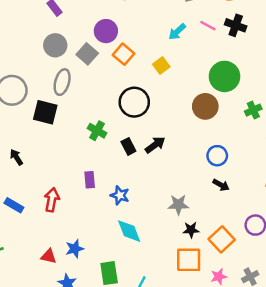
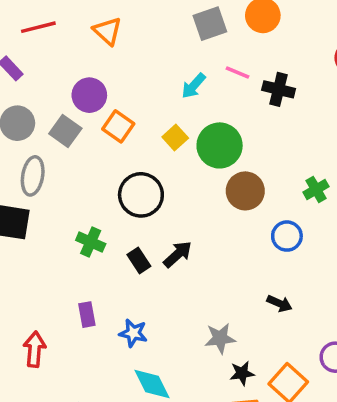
black cross: (236, 25) -> (279, 89), moved
green circle: (224, 76) -> (220, 145), moved
blue circle: (217, 156) -> (287, 236), moved

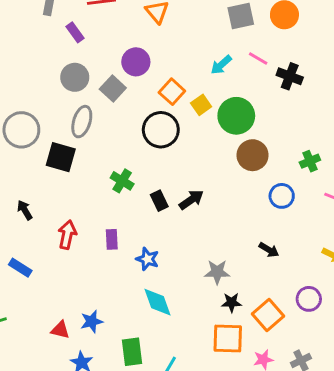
orange square: (118, 126) -> (172, 92), moved
black circle: (141, 195) -> (161, 130), moved
red arrow: (34, 349) -> (67, 235), moved

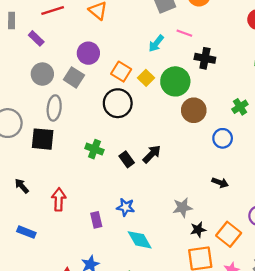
black cross: (290, 76) -> (205, 58), moved
purple rectangle: (112, 239) -> (96, 220), moved

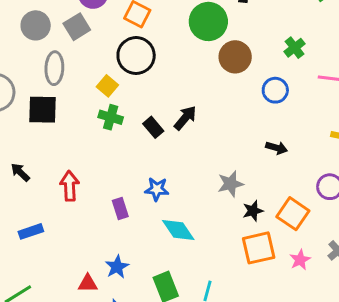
gray square: (74, 77) -> (77, 27), turned 30
yellow square: (146, 78) -> (107, 86), moved
blue rectangle: (26, 232) -> (31, 231), turned -36

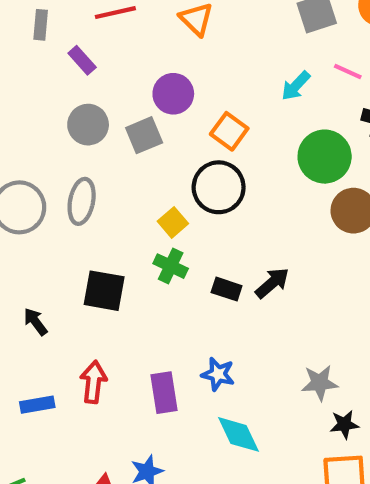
gray ellipse: (54, 68) -> (82, 201), moved
black square: (43, 110) -> (104, 291), moved
black rectangle: (153, 127) -> (227, 289), turned -40
red arrow: (70, 186) -> (93, 382), moved
purple rectangle: (120, 209) -> (164, 393), size x1.4

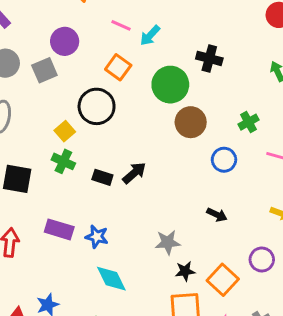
pink line: (348, 72) -> (121, 25), moved
orange square: (229, 131) -> (118, 67), moved
purple rectangle: (164, 393) -> (59, 229), moved, turned -64

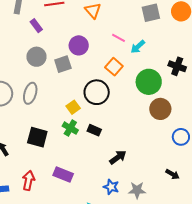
black arrow: (134, 173) -> (118, 157), moved
black rectangle: (102, 177) -> (94, 130), moved
blue star: (97, 237) -> (111, 187), moved

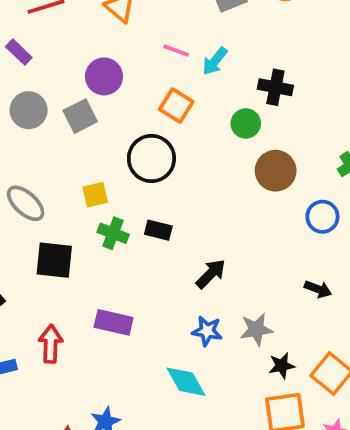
black cross: (177, 66) -> (275, 87), moved
green circle: (149, 82) -> (246, 123), size x0.6
gray ellipse: (30, 93) -> (26, 203), moved, turned -55
yellow square: (73, 107) -> (95, 195), moved, turned 32

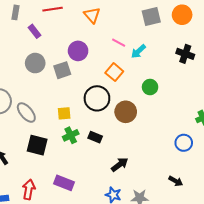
black cross: (275, 87) -> (185, 54), moved
brown circle: (276, 171) -> (126, 112), moved
green cross: (113, 233) -> (71, 135), turned 35

